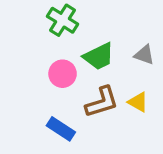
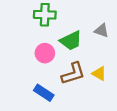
green cross: (63, 20) -> (45, 15), turned -30
gray triangle: (144, 55) -> (101, 31), moved

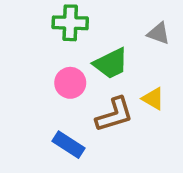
gray triangle: (101, 31) -> (158, 33), moved
yellow triangle: (99, 74) -> (153, 99), moved

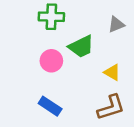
gray triangle: (158, 33) -> (116, 25), turned -42
brown L-shape: (114, 115) -> (111, 107), moved

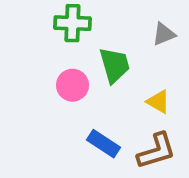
green trapezoid: (81, 47) -> (114, 65), turned -80
blue rectangle: (50, 106) -> (104, 144), moved

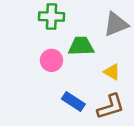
gray triangle: (164, 34) -> (116, 24), size x1.5
green trapezoid: (114, 65) -> (81, 46), turned -76

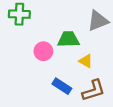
green cross: (51, 17) -> (19, 14), moved
yellow triangle: (112, 72) -> (86, 61), moved

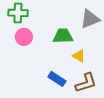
pink circle: (43, 51) -> (24, 37), moved

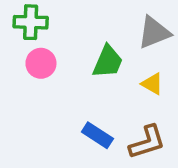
green trapezoid: (63, 36) -> (108, 62), turned 115
yellow triangle: (79, 56) -> (152, 84), moved

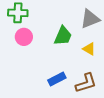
blue rectangle: (97, 135) -> (57, 79), turned -60

